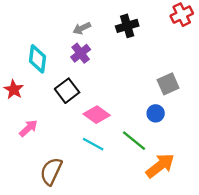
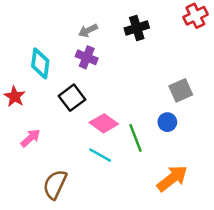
purple cross: (81, 53) -> (87, 57), turned -30
green line: (134, 141) -> (136, 138), moved, turned 30

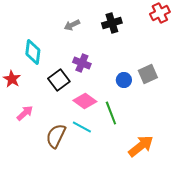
purple cross: (87, 57) -> (82, 63), moved
blue circle: (167, 122) -> (124, 80), moved
brown semicircle: (55, 184) -> (56, 136), moved

